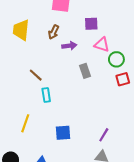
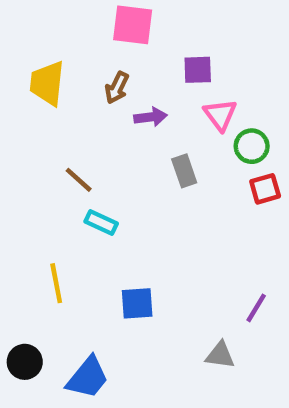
pink triangle: (102, 45) -> (220, 115), turned 35
cyan rectangle: (46, 95) -> (101, 223), turned -56
yellow line: (25, 123) -> (56, 283), turned -30
purple line: (104, 135) -> (256, 308), moved

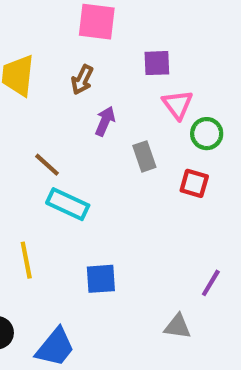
purple arrow: (151, 117) -> (105, 121), moved, turned -60
red square: (265, 189) -> (194, 183), moved, turned 32
cyan rectangle: (101, 223) -> (68, 204), size x1.4

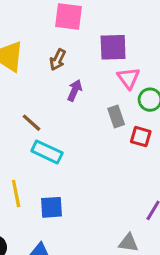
purple square: (157, 63) -> (113, 47), size x1.4
gray rectangle: (144, 156) -> (116, 117), moved
blue square: (101, 279) -> (52, 207), moved

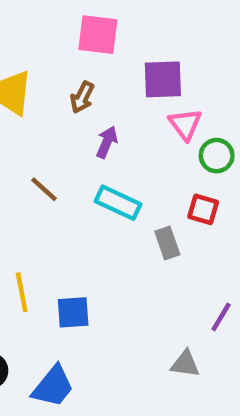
gray rectangle: (116, 117) -> (167, 243), moved
cyan rectangle: (47, 152) -> (118, 203), moved

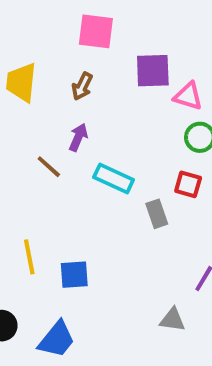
pink triangle: (185, 124) -> (188, 96), moved, turned -36
purple arrow: (107, 142) -> (78, 137), moved

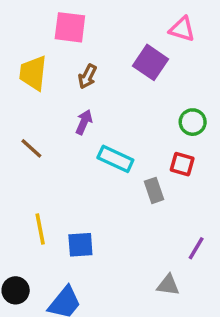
pink square: (96, 31) -> (70, 27), moved
purple square: (153, 71) -> (151, 62), turned 36
pink triangle: (188, 96) -> (182, 29), moved
brown line: (49, 167) -> (31, 148), moved

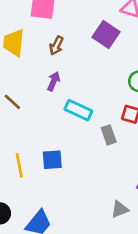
blue square: (80, 245) -> (52, 160), moved
gray triangle: (168, 285) -> (120, 209), turned -30

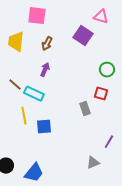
cyan rectangle: (78, 110) -> (34, 94), moved
yellow line: (19, 165) -> (24, 116), moved

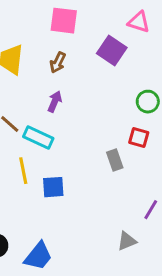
pink square: (37, 16) -> (64, 21), moved

